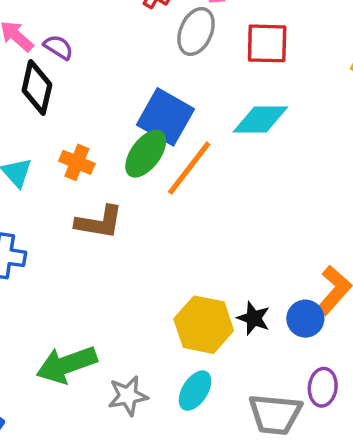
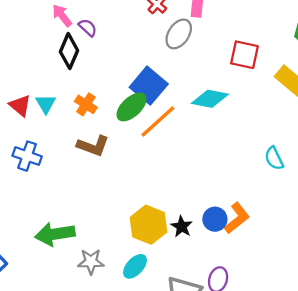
red square: (267, 43) -> (244, 55), moved
blue circle: (305, 319) -> (215, 219), moved

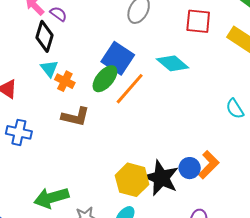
cyan diamond: (210, 99) -> (173, 63), turned 36
cyan triangle: (46, 104) -> (49, 69), moved
black star: (182, 227) -> (161, 178), size x1.8

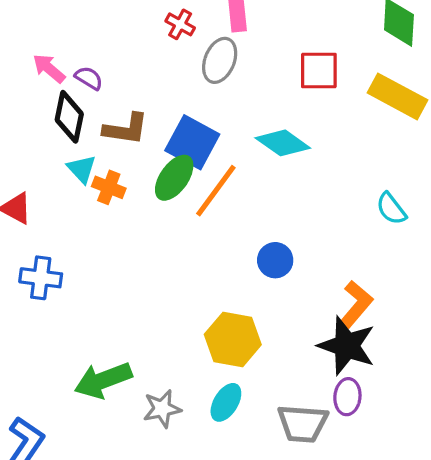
brown L-shape: (75, 117) -> (126, 129), moved
blue circle: (190, 168) -> (275, 260), moved
black star: (161, 178) -> (347, 346), moved

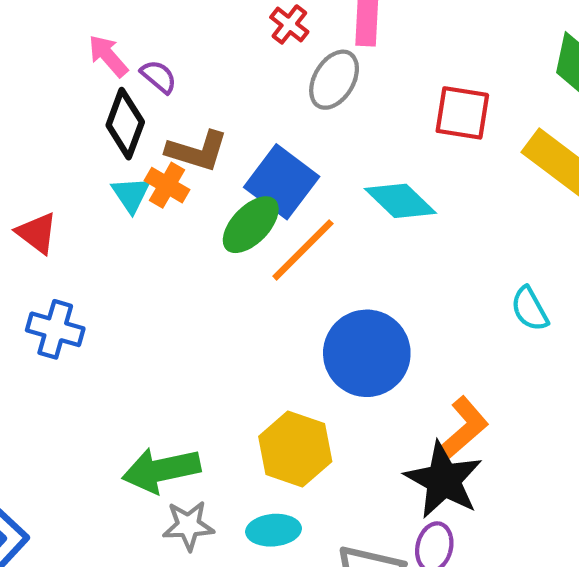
orange cross: (109, 187) -> (167, 185), moved
blue circle: (275, 260) -> (367, 353), size x1.8
green arrow: (103, 380) -> (161, 470), moved
cyan ellipse: (226, 402) -> (274, 530), turned 45

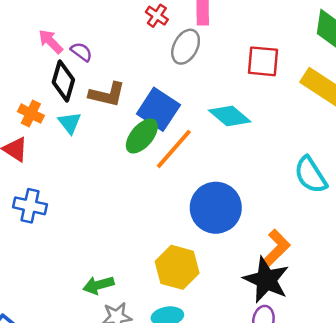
orange cross: (167, 185) -> (31, 114), moved
cyan semicircle: (530, 309) -> (311, 175), size x1.4
green arrow: (161, 470) -> (98, 285), size x0.7

